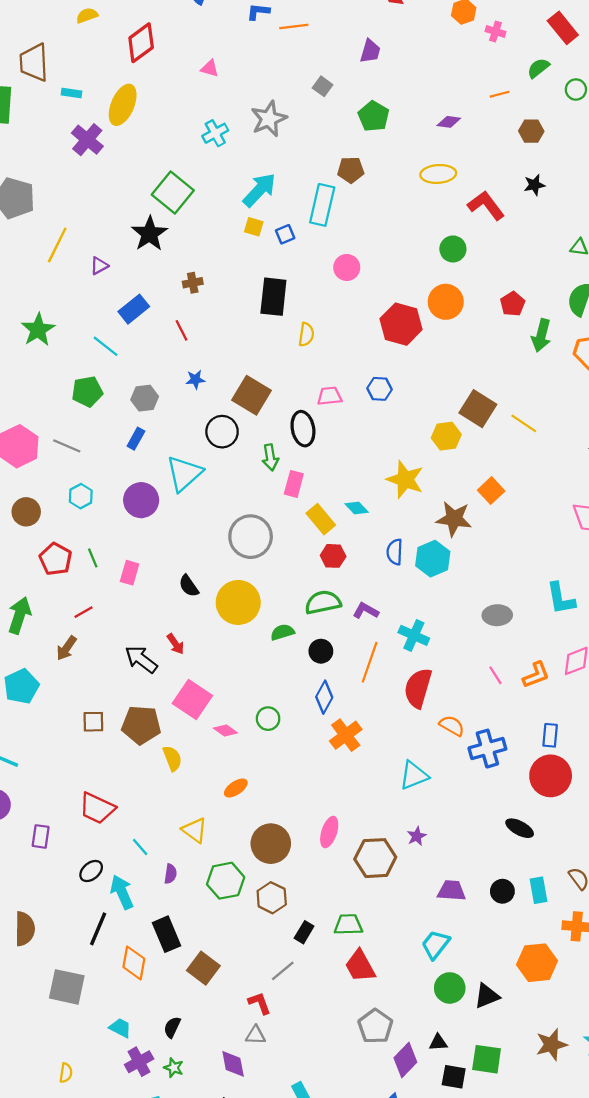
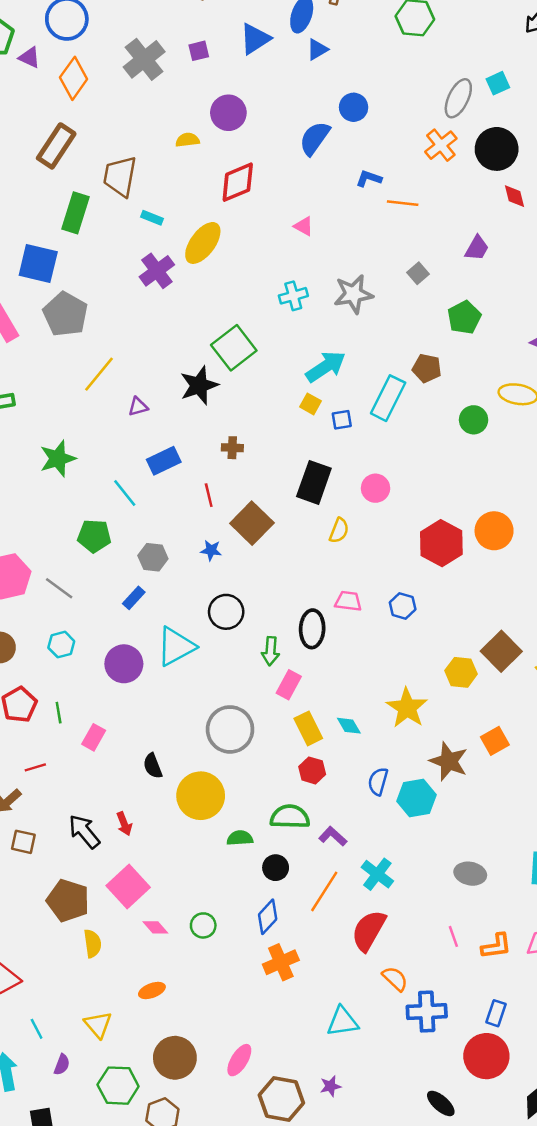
green circle: (453, 249) -> (474, 420), moved
pink circle: (347, 267) -> (376, 488), moved
brown square: (252, 395) -> (252, 523), moved
brown square: (93, 722) -> (23, 842), moved

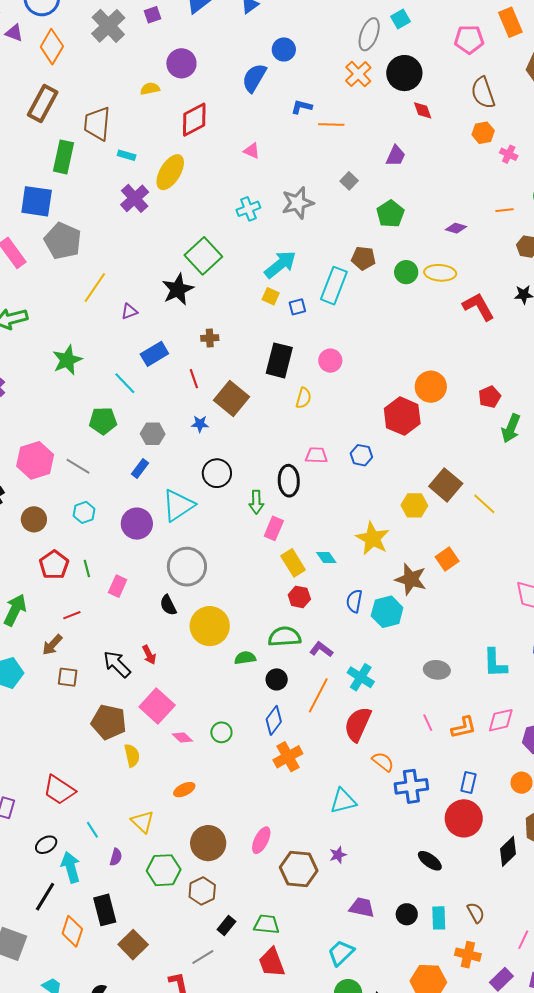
green circle: (474, 420) -> (406, 272), moved
red hexagon: (441, 543) -> (402, 416), moved
gray circle: (230, 729) -> (187, 567), moved

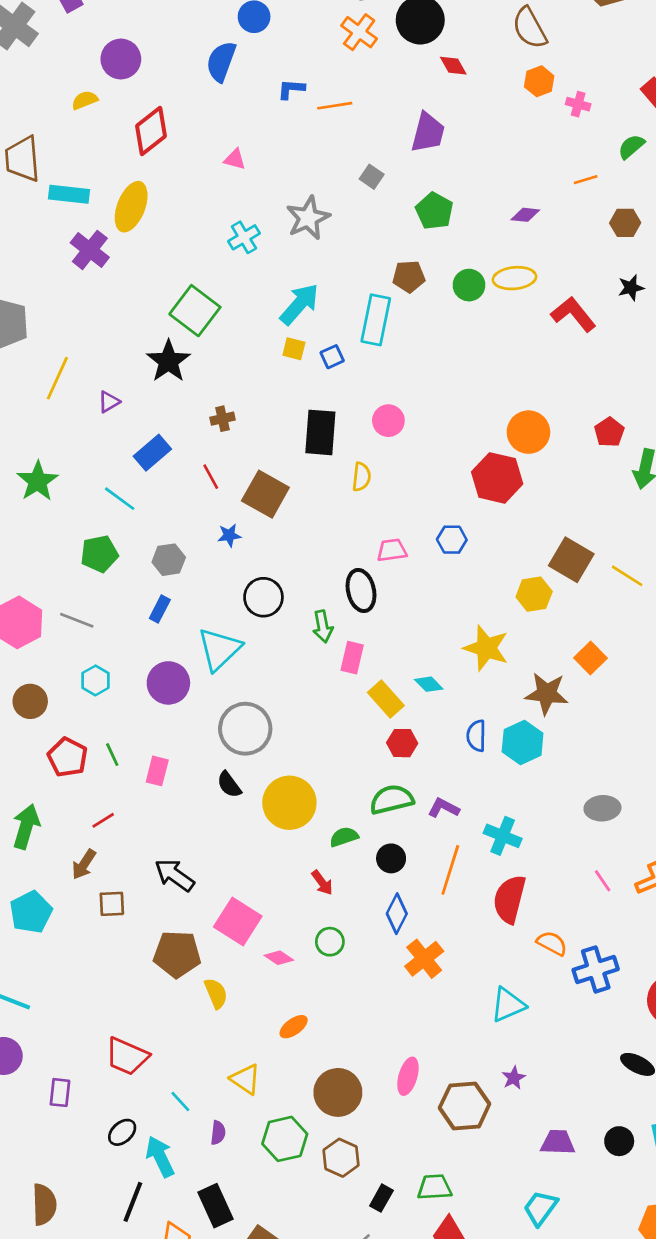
cyan rectangle: (127, 155) -> (69, 194), size x1.6
purple trapezoid: (396, 156) -> (428, 133), size x1.4
red arrow: (149, 655) -> (322, 883), moved

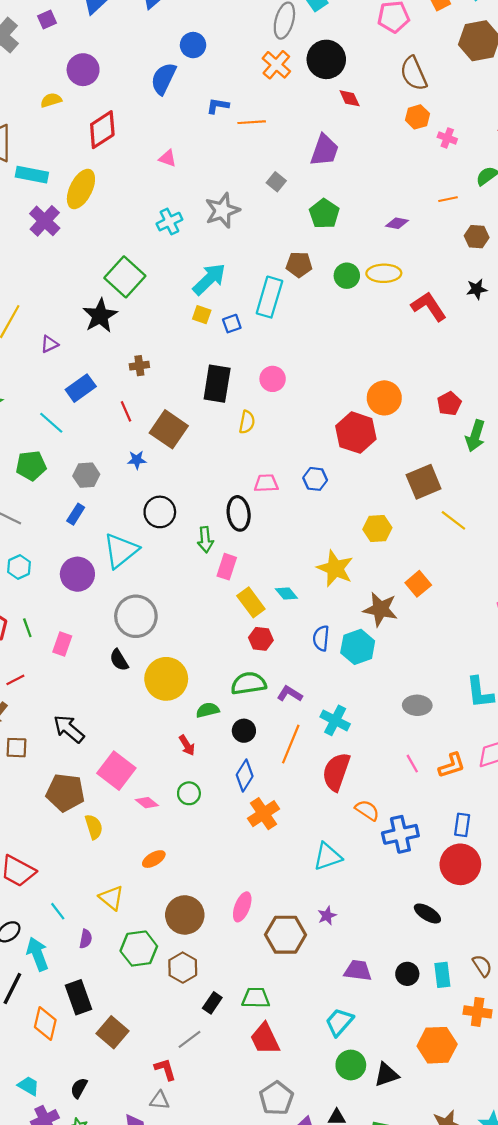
brown square: (571, 560) -> (424, 482), moved, turned 32

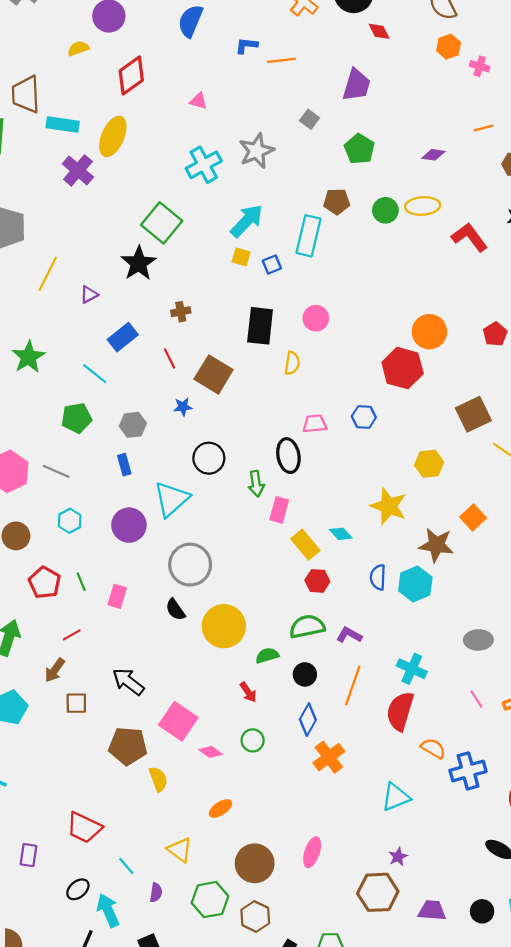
cyan cross: (169, 222) -> (204, 165), size x1.4
blue rectangle: (76, 514) -> (124, 465), turned -45
cyan cross: (335, 720) -> (412, 669), moved
brown hexagon: (286, 935) -> (378, 892), moved

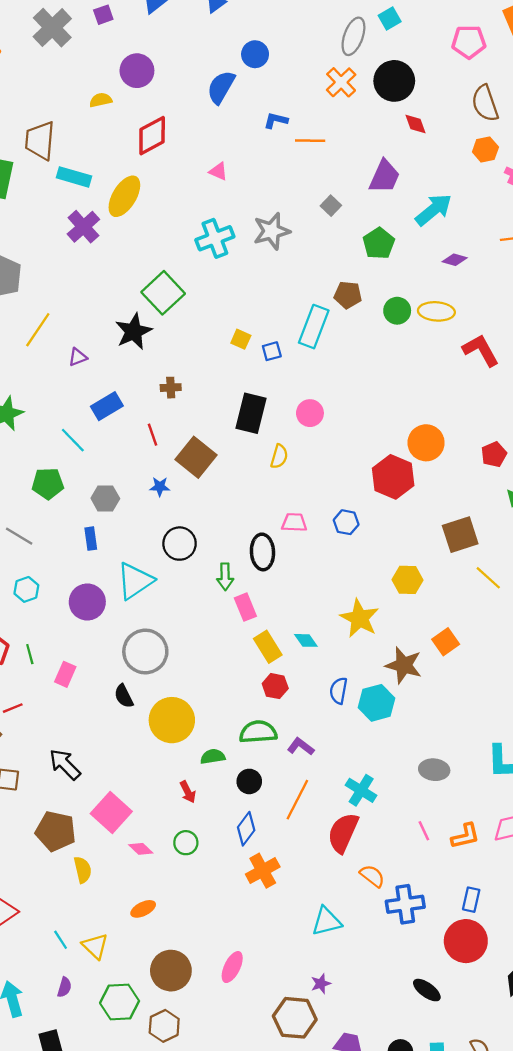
cyan arrow: (247, 221) -> (434, 210), moved
pink rectangle: (279, 510) -> (245, 607), turned -45
cyan line: (126, 866) -> (61, 940), moved

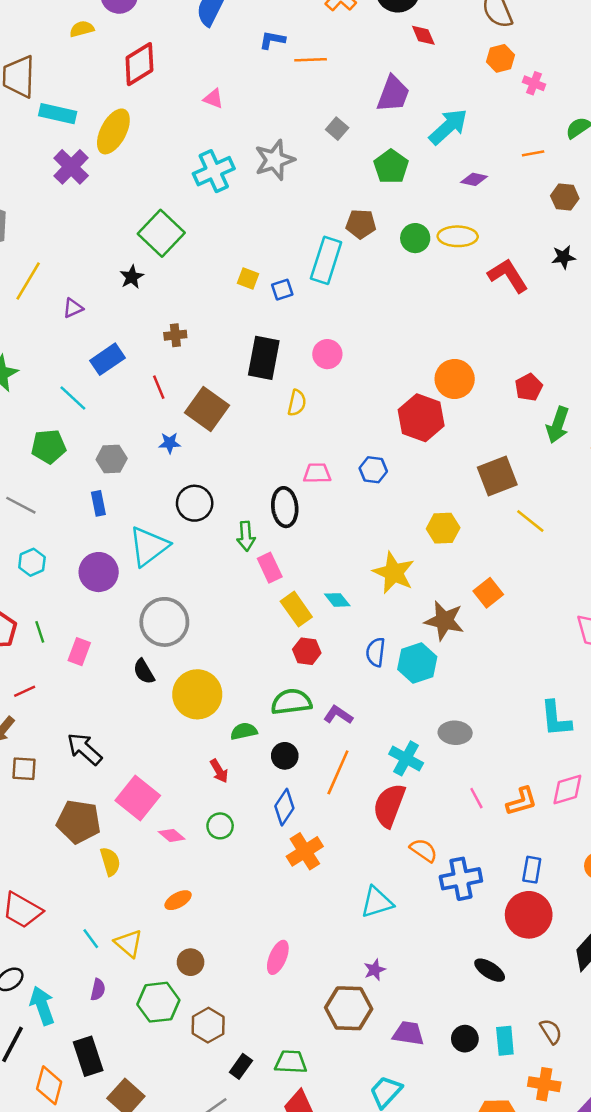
black star: (134, 332) -> (132, 277), size x0.6
gray ellipse: (434, 770) -> (455, 733), moved
brown circle: (171, 971) -> (191, 962), moved, size x0.6

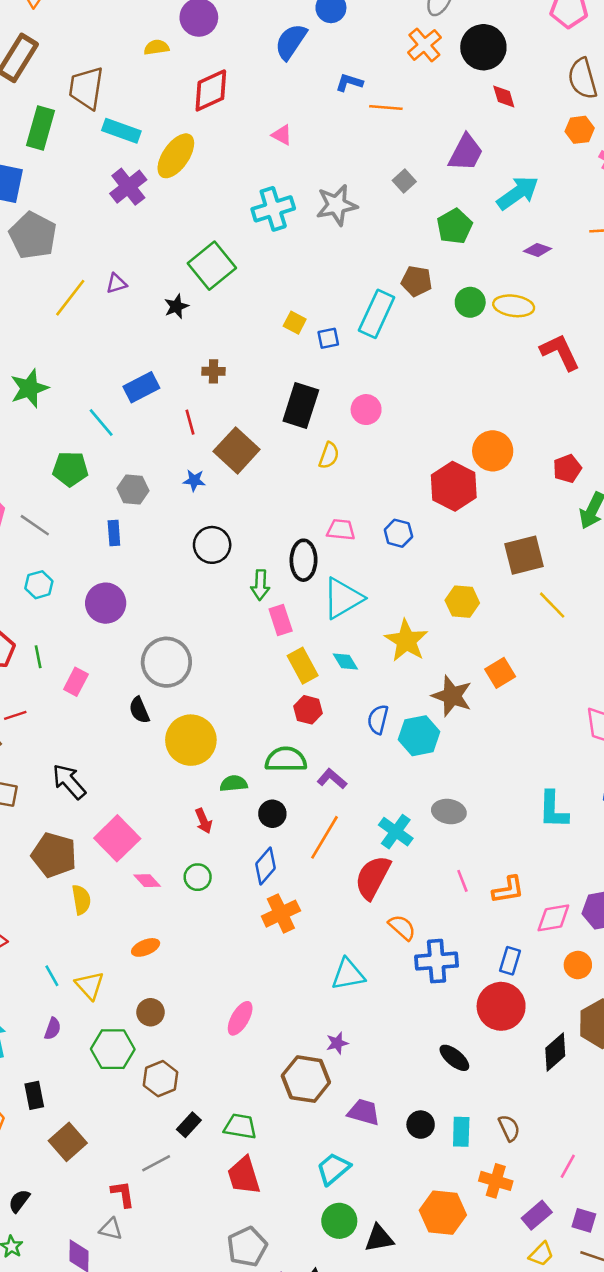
purple triangle: (73, 308) -> (116, 283), moved
cyan triangle: (149, 546) -> (343, 598), moved
pink diamond: (567, 789) -> (553, 918), moved
black rectangle: (88, 1056) -> (34, 1095), size x0.7

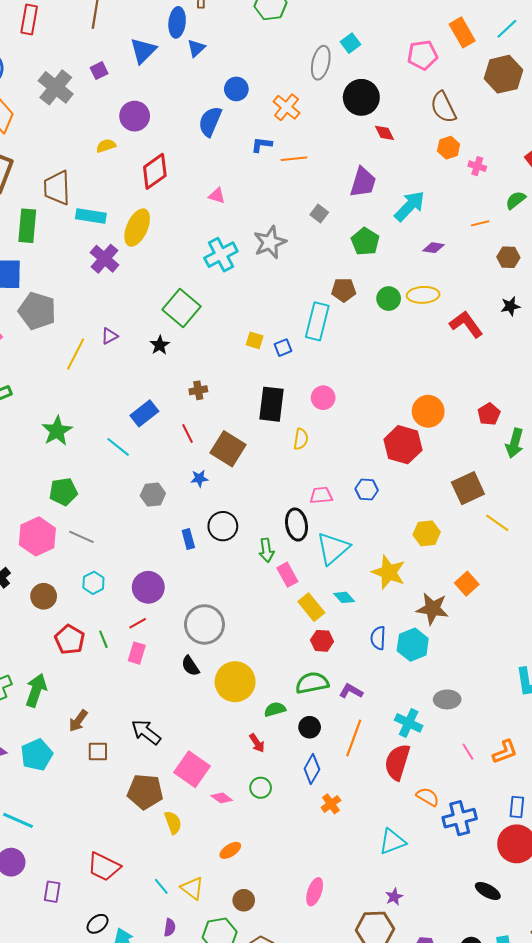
orange cross: (424, 45) -> (286, 107), moved
green pentagon: (70, 469) -> (63, 492), moved
blue rectangle: (114, 533) -> (188, 539), moved
red line: (15, 715) -> (138, 623), moved
orange cross: (281, 914) -> (331, 804), size x0.7

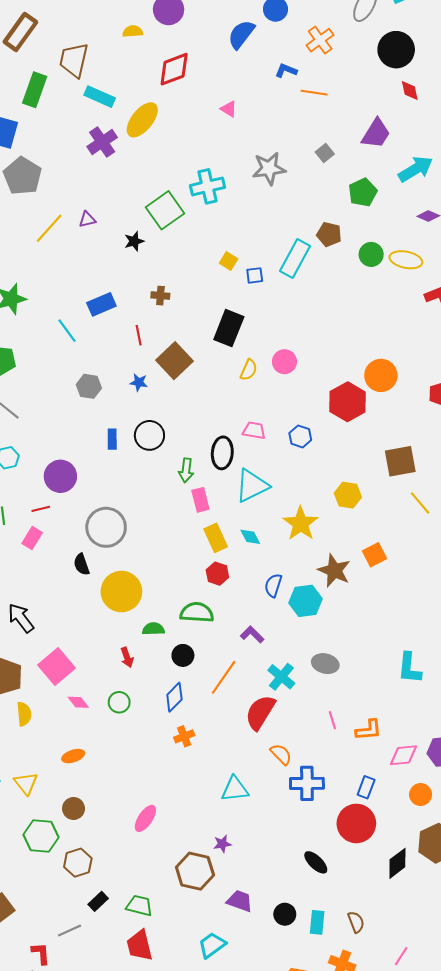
cyan cross: (221, 255) -> (208, 186), moved
pink circle: (323, 398) -> (284, 362), moved
purple L-shape: (351, 691) -> (252, 635), moved

